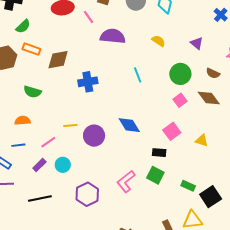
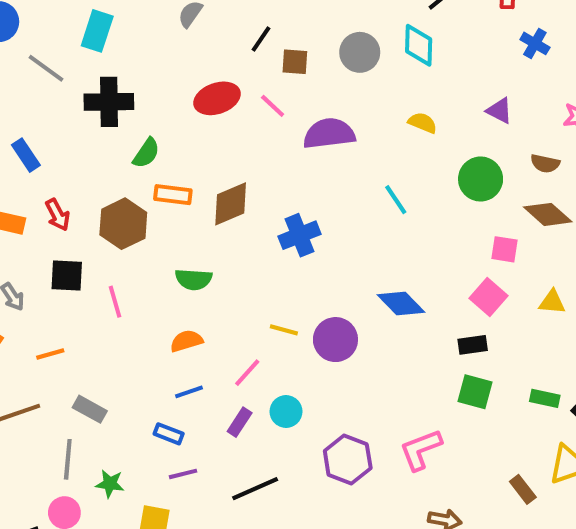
pink square: (180, 100) -> (505, 249), moved, turned -32
yellow line: (70, 126) -> (284, 330), turned 32
pink L-shape: (126, 181) -> (421, 450), moved, turned 30

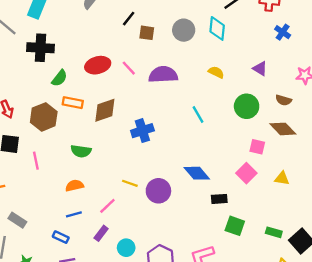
red ellipse: (217, 98) -> (98, 65), moved
pink line: (273, 106) -> (129, 68), moved
black rectangle: (473, 345) -> (219, 199), moved
cyan circle: (286, 412) -> (126, 248), moved

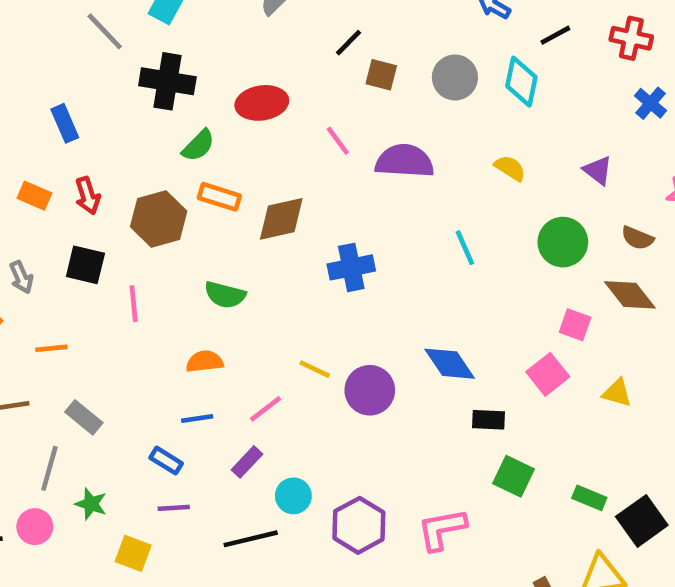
red ellipse: (98, 65) -> (262, 103), moved

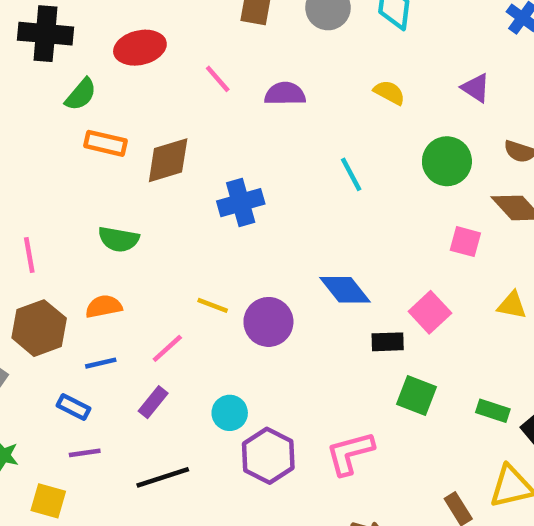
purple semicircle: (405, 161) -> (285, 94), size x0.7
brown hexagon: (159, 219) -> (39, 328), moved
pink square: (548, 374) -> (430, 312), moved
cyan circle: (293, 496) -> (230, 413), moved

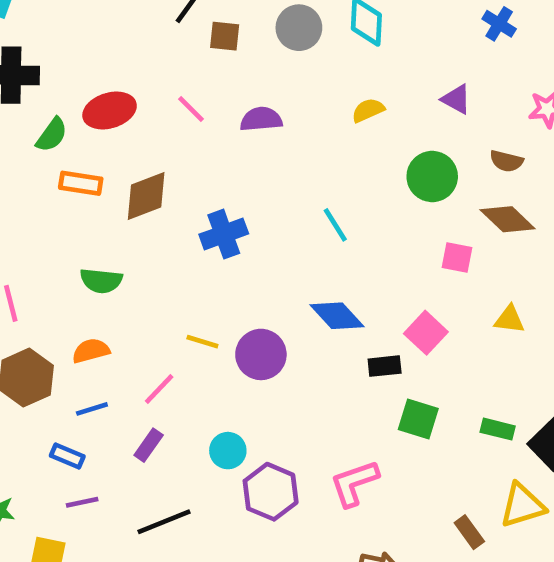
red ellipse: (140, 48) -> (110, 111), moved
yellow semicircle: (389, 92) -> (368, 110), turned -48
cyan line: (351, 174) -> (335, 225), moved

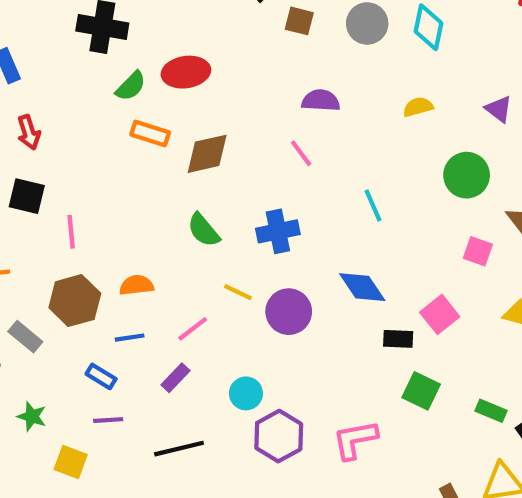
pink line: (191, 109) -> (301, 153), moved
blue cross: (224, 234) -> (278, 231), moved
green semicircle: (101, 281) -> (204, 230), moved, turned 36

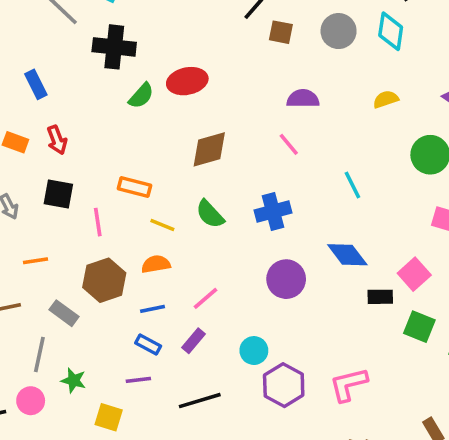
orange rectangle: (150, 133) -> (135, 187), moved
yellow line: (238, 292) -> (162, 225), moved
blue rectangle: (101, 376) -> (148, 345), moved
green square: (421, 391) -> (419, 327), moved

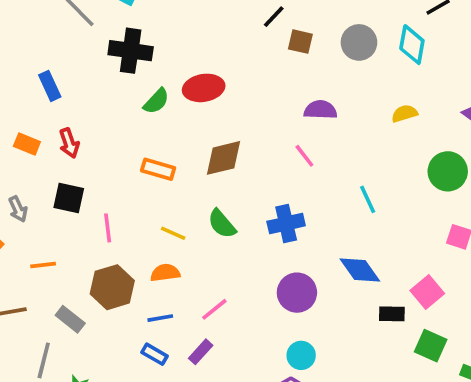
orange rectangle: (135, 187) -> (158, 169), moved
cyan circle: (254, 351) -> (301, 355), moved

